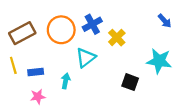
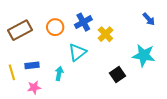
orange circle: (61, 30) -> (55, 27), size x0.7
yellow line: (13, 65) -> (12, 72), moved
black square: (130, 82) -> (118, 74), turned 35

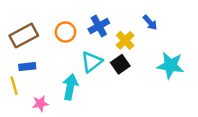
blue arrow: (149, 19) -> (150, 22), moved
blue rectangle: (32, 65) -> (27, 67), moved
cyan arrow: (59, 73) -> (70, 87), size x1.5
black square: (118, 74) -> (120, 64), moved

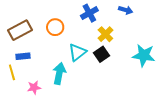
blue arrow: (150, 22) -> (126, 10), moved, turned -32
blue cross: (99, 26) -> (89, 13), moved

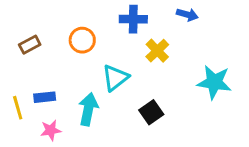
blue cross: (89, 13) -> (133, 19), turned 30
brown rectangle: (20, 30) -> (30, 45), size x0.6
black square: (101, 54) -> (151, 112), moved
blue rectangle: (23, 56) -> (45, 97), moved

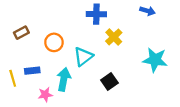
blue arrow: (187, 15) -> (147, 11), moved
orange circle: (82, 40) -> (54, 42), moved
pink star: (51, 130) -> (45, 95), moved

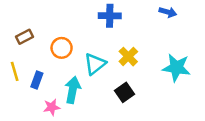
yellow cross: (114, 37) -> (128, 57), moved
blue rectangle: (32, 71) -> (37, 80), turned -64
yellow line: (13, 78) -> (15, 71), moved

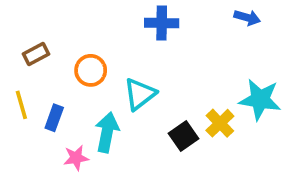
yellow cross: (128, 57) -> (220, 123), moved

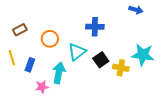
blue cross: (162, 23) -> (95, 27), moved
yellow cross: (220, 123) -> (121, 68), turned -35
black square: (184, 136) -> (101, 60), moved

